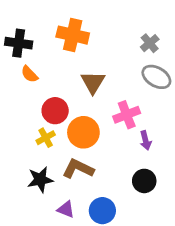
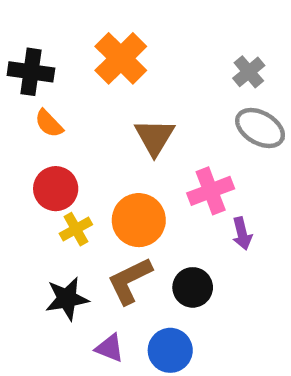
orange cross: (73, 35) -> (121, 58), turned 32
red circle: (55, 111) -> (56, 189), moved
brown L-shape: (78, 169) -> (130, 281), turned -52
black circle: (144, 181) -> (193, 287), moved

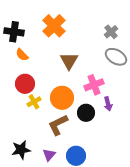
black circle: (193, 287) -> (86, 113), moved
black star: (67, 299) -> (21, 150), moved
purple triangle: (110, 348) -> (49, 155), turned 48

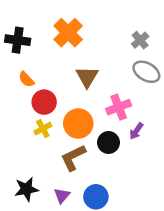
orange semicircle: (22, 55) -> (26, 79), moved
red circle: (25, 84) -> (44, 102), moved
purple arrow: (108, 104) -> (136, 131), turned 48

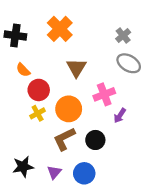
black circle: (109, 142) -> (95, 140), moved

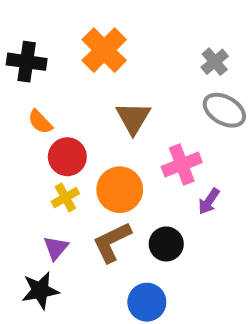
purple triangle: (54, 172) -> (56, 248), moved

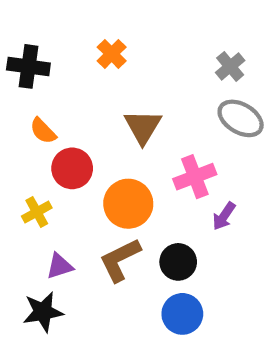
orange cross: (104, 50) -> (112, 54), size x0.6
yellow cross: (65, 197) -> (37, 212), moved
purple triangle: (56, 248) -> (60, 266), turned 32
blue circle: (147, 302) -> (182, 314), moved

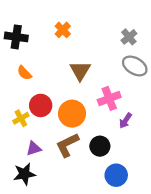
red circle: (72, 168) -> (41, 105), moved
blue circle: (182, 314) -> (116, 175), moved

